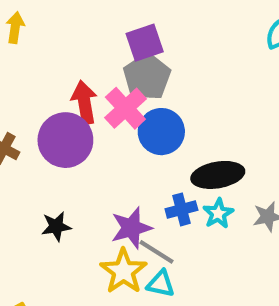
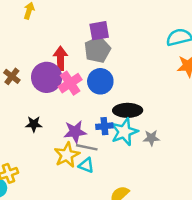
pink cross: (125, 108) -> (70, 83), moved
cyan star: (218, 213) -> (124, 132), size x1.6
gray line: (156, 252) -> (87, 147), turned -30

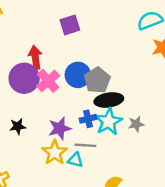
gray pentagon: (97, 50) -> (97, 80), moved
gray line: (87, 147) -> (85, 145), moved

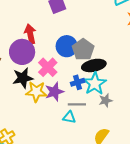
pink cross: (48, 81) -> (48, 67), moved
gray star: (136, 124) -> (106, 100), moved
black star: (18, 126) -> (23, 78), moved, size x1.5
yellow star: (55, 152) -> (36, 92), moved, turned -30

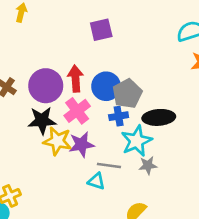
red arrow: (30, 34) -> (75, 79), moved
black ellipse: (94, 65) -> (159, 117), moved
blue cross: (78, 82) -> (119, 116), moved

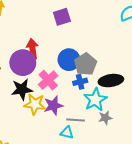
red arrow: (75, 79) -> (32, 49), moved

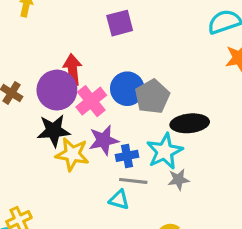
pink cross: (48, 80) -> (91, 101), moved
blue cross: (80, 82) -> (127, 156), moved
purple star: (53, 106) -> (104, 140), moved

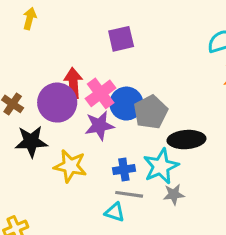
pink cross: (91, 101) -> (101, 93), moved
black star: (54, 131) -> (31, 142), moved
purple star: (104, 140) -> (99, 126), moved

